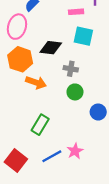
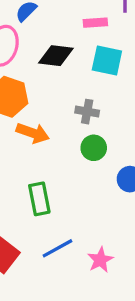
black diamond: (51, 48) -> (56, 56), moved
green rectangle: (40, 125) -> (39, 199), turned -42
pink star: (75, 151) -> (100, 260), moved

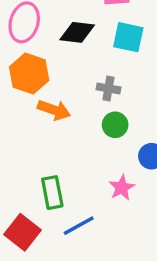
green rectangle: (39, 199) -> (52, 193), moved
pink star: (100, 260) -> (122, 188), moved

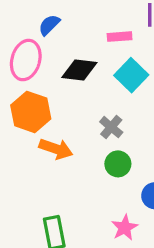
cyan square: (128, 37) -> (131, 75), turned 32
gray cross: (108, 88) -> (111, 127), turned 30

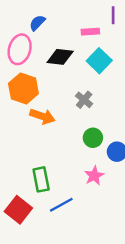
green circle: (118, 164) -> (93, 138), moved

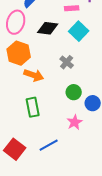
green rectangle: (41, 179) -> (33, 107), moved

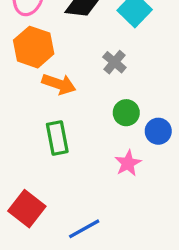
blue line: (49, 145) -> (84, 229), moved

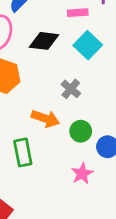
orange arrow: (59, 84) -> (45, 119), moved

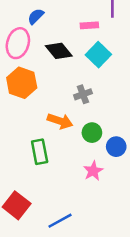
black diamond: (44, 41) -> (59, 51), turned 44
gray cross: (71, 89) -> (83, 94), turned 30

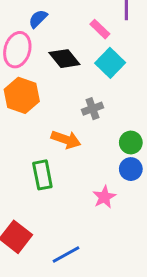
pink rectangle: (89, 25) -> (100, 29), turned 48
green circle: (92, 133) -> (131, 143), moved

